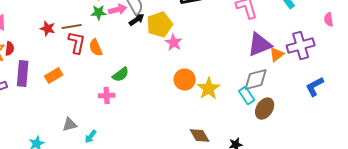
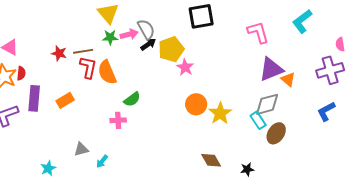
purple cross: (301, 46) -> (330, 70), moved
orange semicircle: (96, 48) -> (107, 72), size x1.4
orange triangle: (277, 54) -> (288, 79), turned -42

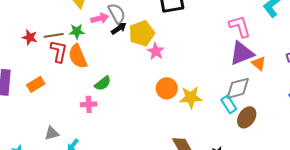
pink L-shape: (258, 32) -> (240, 26), moved
green star: (110, 37) -> (77, 31), moved
yellow star: (220, 113) -> (191, 97), turned 30

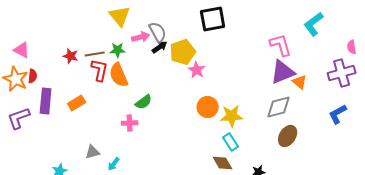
cyan rectangle: (229, 104) -> (231, 142), moved

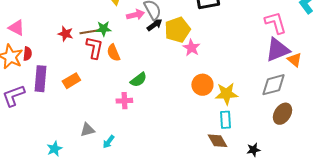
green star: (118, 50) -> (103, 29), moved
orange semicircle: (119, 75) -> (113, 53), size x0.7
cyan rectangle: (231, 142) -> (225, 120), turned 30

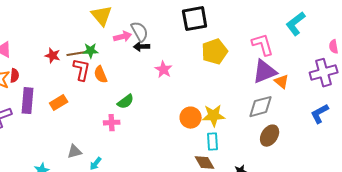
black arrow: (154, 25) -> (142, 47), turned -147
yellow pentagon: (177, 30) -> (215, 52), moved
pink star: (191, 48) -> (164, 70), moved
orange circle: (202, 85) -> (191, 118), moved

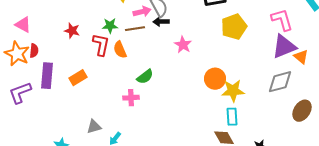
brown line: (77, 54) -> (135, 29), moved
orange circle: (191, 118) -> (215, 79), moved
brown ellipse: (270, 136) -> (302, 111), moved

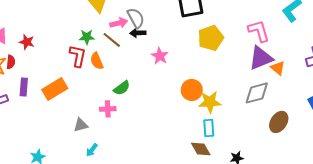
brown line: (135, 29) -> (112, 40), turned 48
red star: (72, 31) -> (27, 42), moved
purple rectangle: (47, 76) -> (24, 87), size x0.7
orange rectangle: (78, 78) -> (55, 89), size x1.4
gray triangle: (94, 127) -> (81, 125), moved

